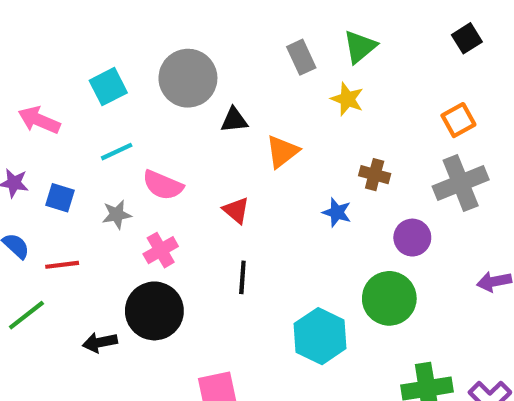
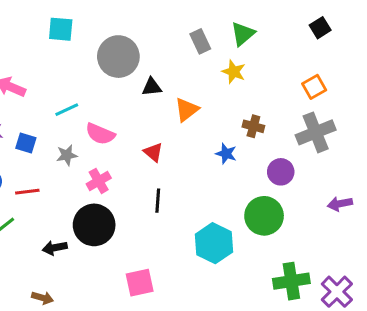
cyan square: (108, 87) -> (61, 29), moved, turned 32

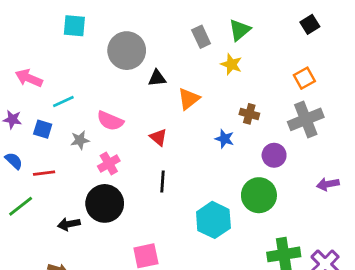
cyan line: (67, 110) -> (63, 102), moved

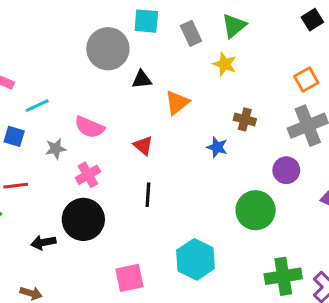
cyan square: (74, 26) -> (146, 21), moved
purple circle: (274, 155) -> (286, 170), moved
cyan hexagon: (213, 220) -> (196, 259), moved

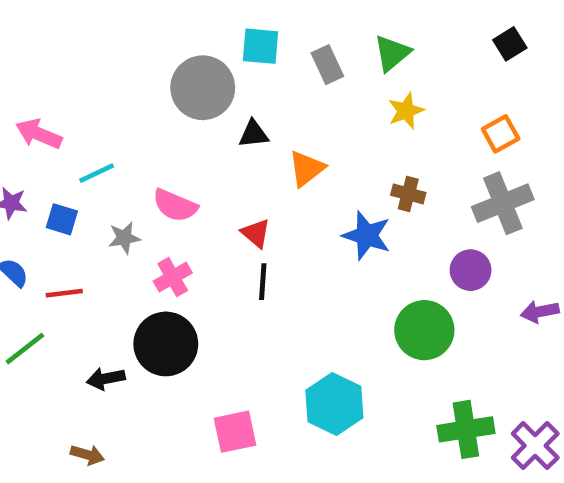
yellow star: (225, 64) -> (406, 111), moved, turned 30
blue star: (217, 147) -> (367, 235), size x1.5
black line: (148, 195) -> (263, 282), moved

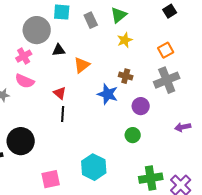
purple circle: (471, 270) -> (141, 106), moved
pink cross: (173, 277) -> (24, 56), moved
green circle: (424, 330) -> (133, 135), size x0.6

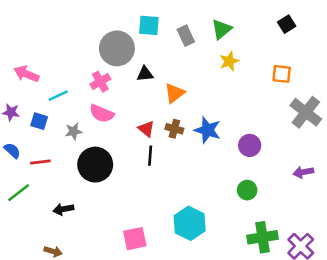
orange square: (166, 50) -> (282, 74), turned 35
brown cross: (126, 76) -> (174, 129), moved
gray cross: (167, 80) -> (306, 112), moved, turned -30
green circle: (133, 135) -> (247, 190), moved
black circle: (21, 141) -> (95, 165), moved

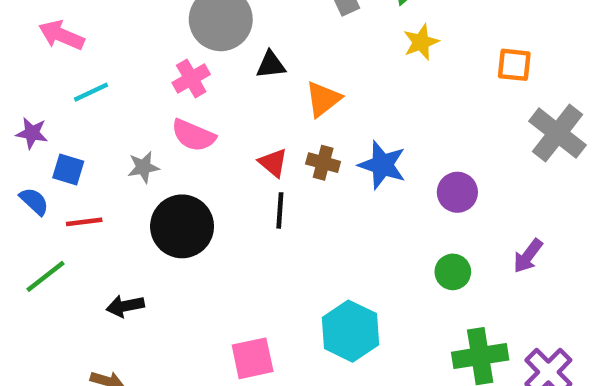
pink arrow: (26, 74) -> (61, 35), moved
cyan line: (58, 96) -> (91, 92), moved
blue square: (39, 121) -> (68, 169), moved
purple arrow: (303, 172) -> (528, 256), moved, turned -42

